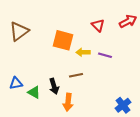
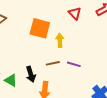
yellow arrow: (83, 52) -> (60, 40), turned 88
purple line: (105, 55) -> (74, 64), moved

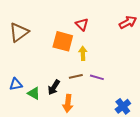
red triangle: (75, 13) -> (82, 24), moved
black arrow: (31, 74) -> (54, 87), turned 49

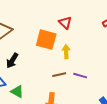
black arrow: (54, 87) -> (12, 61), moved

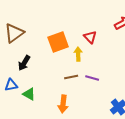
red triangle: (65, 23) -> (90, 37), moved
orange square: (46, 40) -> (58, 42), turned -35

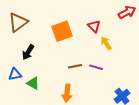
yellow arrow: (78, 54) -> (106, 43), moved, turned -32

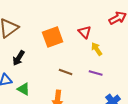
brown line: (75, 66) -> (66, 72), turned 32
purple line: (96, 67) -> (96, 73), moved

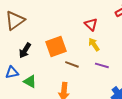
orange square: (53, 37) -> (56, 46), moved
yellow arrow: (97, 49) -> (94, 44), moved

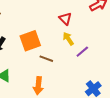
purple line: (102, 65) -> (82, 52), moved, turned -56

